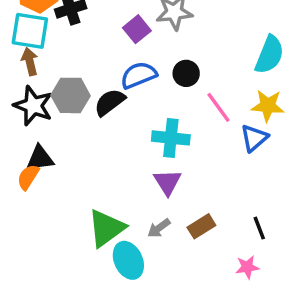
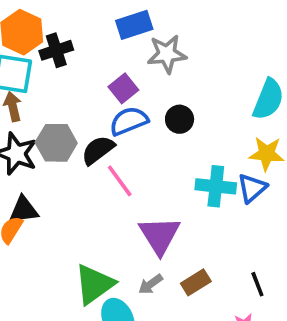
purple square: (137, 29) -> (123, 88), moved
pink line: (218, 107) -> (120, 181), moved
cyan cross: (171, 138) -> (216, 186), moved
purple triangle: (167, 182) -> (160, 235), size x1.4

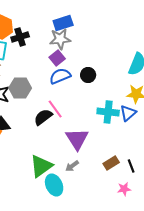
gray star: (167, 54) -> (60, 39), moved
black semicircle: (98, 150) -> (43, 117), moved
brown rectangle: (196, 282) -> (111, 163), moved

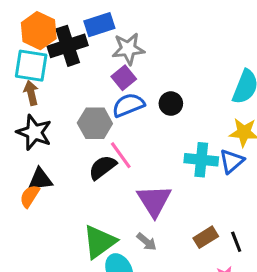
blue rectangle: (63, 23) -> (99, 25), moved
black cross: (20, 37) -> (68, 46), size x1.4
gray hexagon: (20, 88) -> (95, 123), moved
gray arrow: (72, 166) -> (147, 242), turned -104

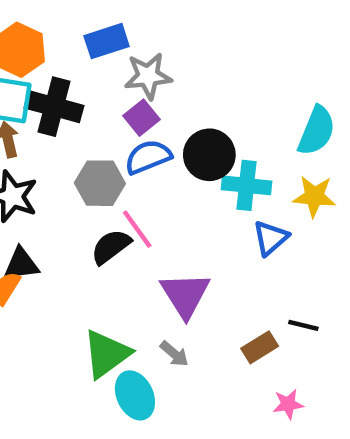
black cross: (68, 46) -> (54, 107), moved, turned 33
black circle: (171, 104) -> (209, 155), size x1.5
cyan cross: (201, 160) -> (247, 185), moved
blue triangle: (232, 161) -> (271, 238), moved
black line: (236, 242) -> (303, 325), moved, turned -55

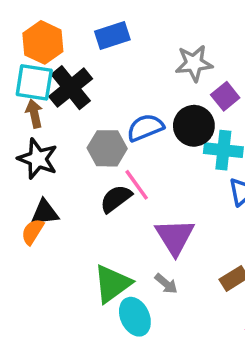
gray star: (148, 76) -> (194, 63), moved
black cross: (54, 107) -> (71, 88), turned 36
purple square: (142, 118) -> (225, 96), moved

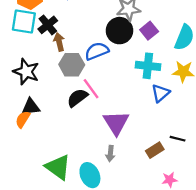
black cross: (71, 88) -> (48, 25), size x0.7
brown arrow: (34, 114) -> (59, 42), moved
black circle: (194, 126) -> (119, 31), moved
green triangle: (112, 284) -> (58, 167), moved, turned -48
gray arrow: (166, 284) -> (110, 153), turned 56

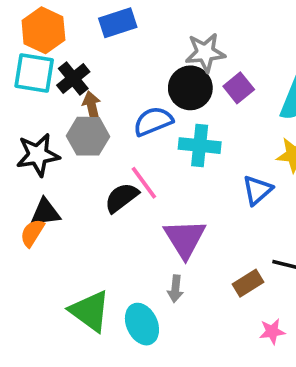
gray hexagon: (72, 65) -> (88, 136), moved
cyan cross: (148, 66) -> (200, 146), moved
black star: (26, 72) -> (38, 155), turned -30

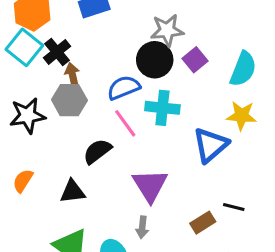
cyan square: (34, 73) -> (24, 47), turned 30
pink line: (144, 183) -> (125, 123), moved
blue triangle: (257, 190) -> (211, 145), size x1.4
black triangle: (45, 212) -> (73, 192), moved

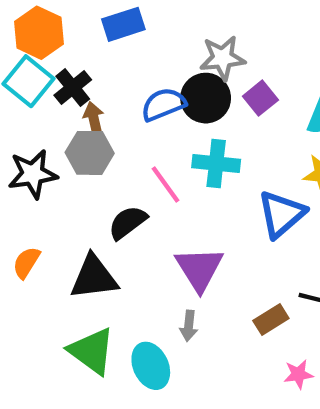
blue semicircle: (124, 88) -> (163, 104), moved
black triangle: (73, 192) -> (94, 277), size x1.4

